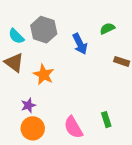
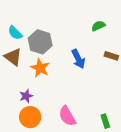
gray hexagon: (44, 30) -> (40, 42), moved
blue arrow: (80, 44) -> (78, 59), moved
green rectangle: (106, 120) -> (105, 121), moved

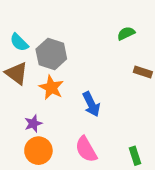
blue arrow: (78, 59) -> (91, 104), moved

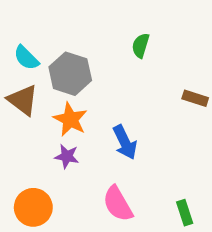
green semicircle: (126, 33) -> (141, 45), moved, turned -48
purple star: (33, 124) -> (67, 156), moved, turned 30
orange circle: (38, 151) -> (33, 207), moved

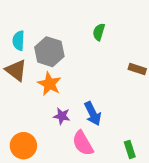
cyan semicircle: (26, 58) -> (18, 41), turned 48
blue arrow: (125, 142) -> (93, 114), moved
purple star: (67, 156) -> (62, 116), moved

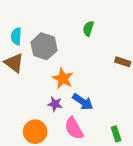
orange star: (49, 84) -> (63, 78), moved
blue arrow: (93, 114) -> (83, 102), turned -30
orange circle: (23, 146) -> (35, 132), moved

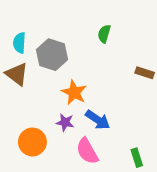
orange circle: (35, 132) -> (32, 142), moved

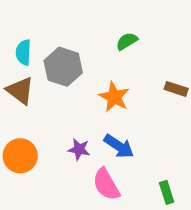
green semicircle: (104, 34) -> (127, 41), turned 42
orange star: (74, 92) -> (114, 97), moved
orange circle: (32, 142) -> (20, 156), moved

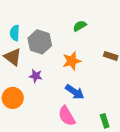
orange star: (114, 97) -> (72, 61), turned 30
purple star: (79, 149) -> (36, 76), moved

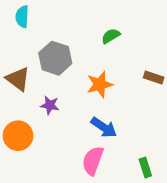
cyan semicircle: (15, 33) -> (22, 17), moved
pink semicircle: (67, 116) -> (93, 161), turned 50

